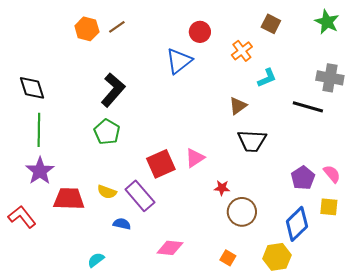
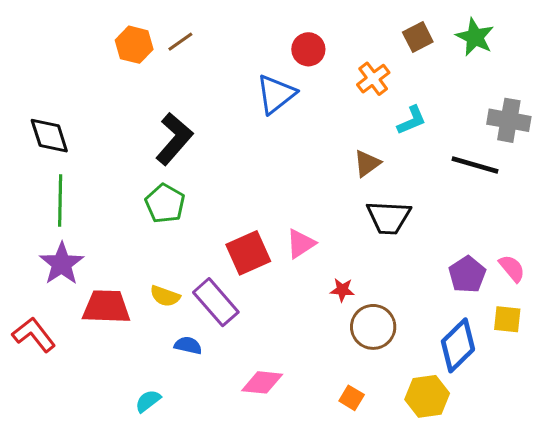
green star: (327, 22) -> (475, 37), moved
brown square: (271, 24) -> (418, 37), turned 36

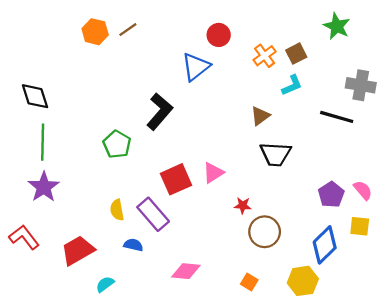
brown square: (418, 37) -> (296, 54), moved
black L-shape: (174, 139) -> (160, 112), moved
yellow semicircle: (165, 296) -> (117, 210), turned 60
red trapezoid: (106, 307) -> (78, 250), moved, turned -32

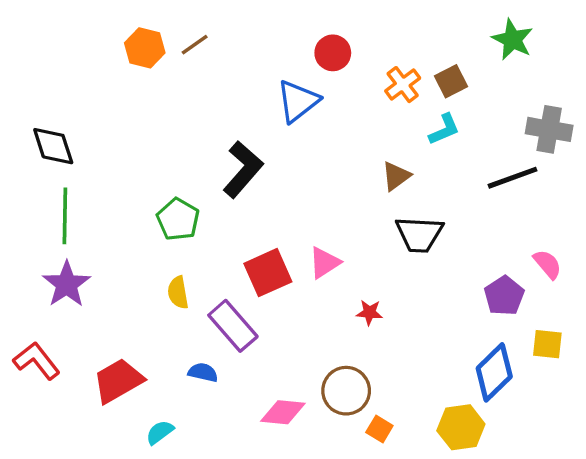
black line: (337, 117) -> (513, 178), turned -36
pink semicircle: (363, 190) -> (547, 264), moved
yellow semicircle: (117, 210) -> (178, 293), moved
brown circle: (265, 232) -> (346, 391), moved

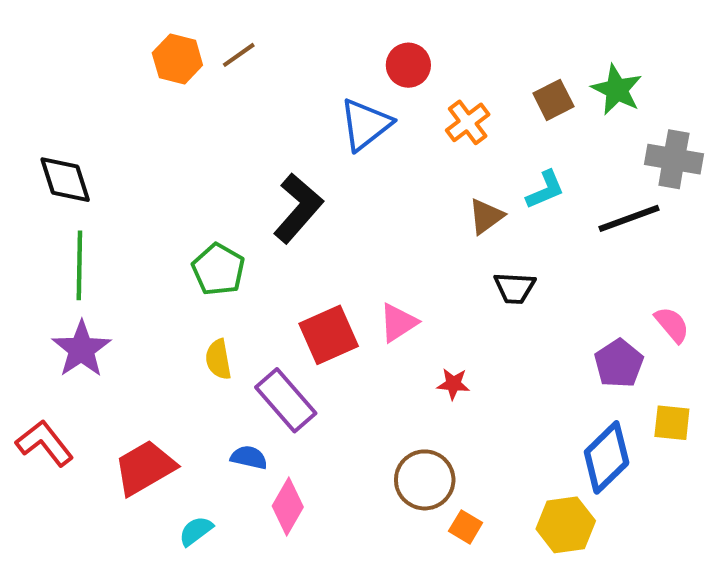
green star: (513, 40) -> (617, 90), moved
orange cross: (403, 85) -> (468, 122), moved
cyan L-shape: (444, 129) -> (545, 190), moved
black trapezoid: (419, 234) -> (515, 288), size x0.7
pink diamond: (283, 412) -> (288, 506), moved, turned -66

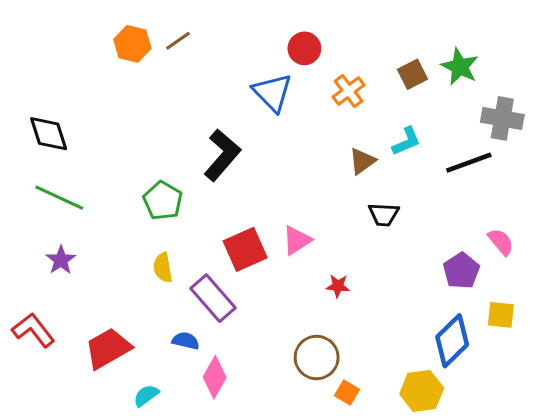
blue triangle: (365, 124) -> (272, 93), turned -36
green line: (79, 265) -> (59, 198), turned -66
purple star: (81, 349) -> (61, 260), size x0.7

